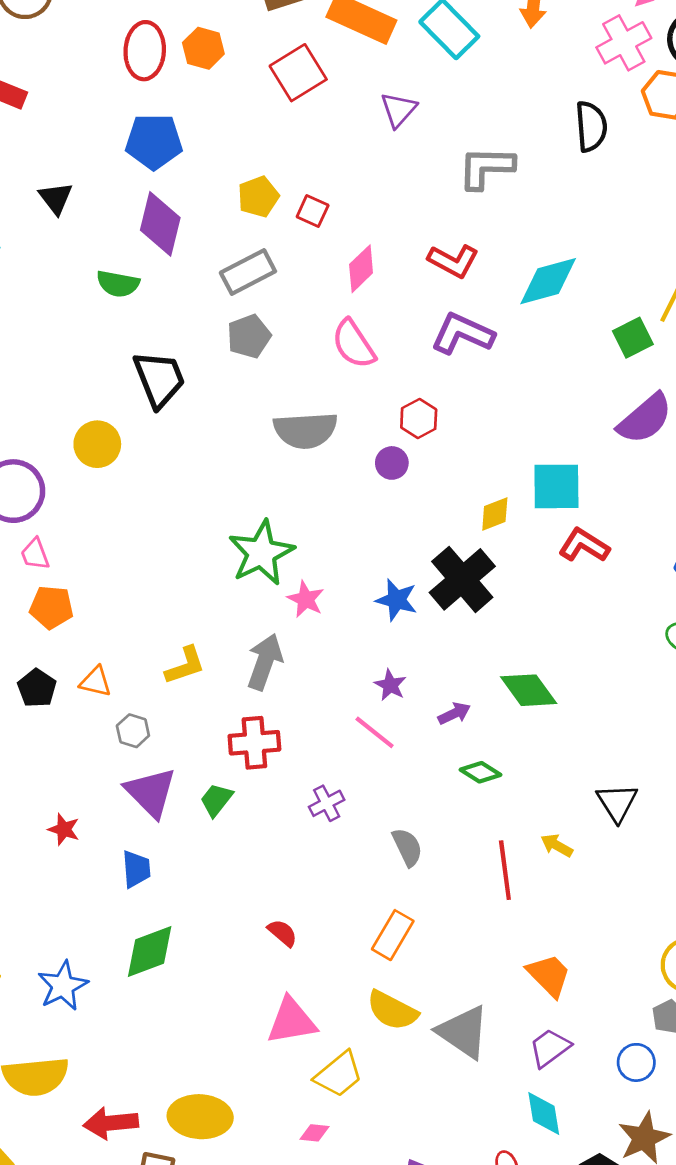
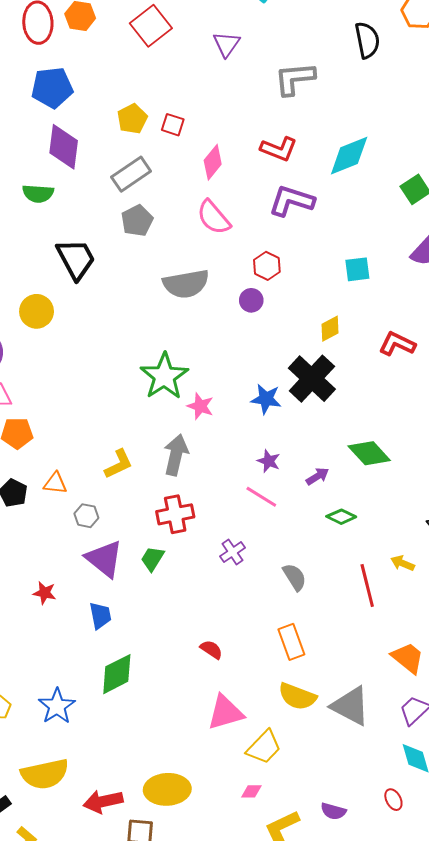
cyan square: (556, 486) -> (357, 269), moved, size x0.7
orange rectangle: (393, 935) -> (291, 642), turned -44

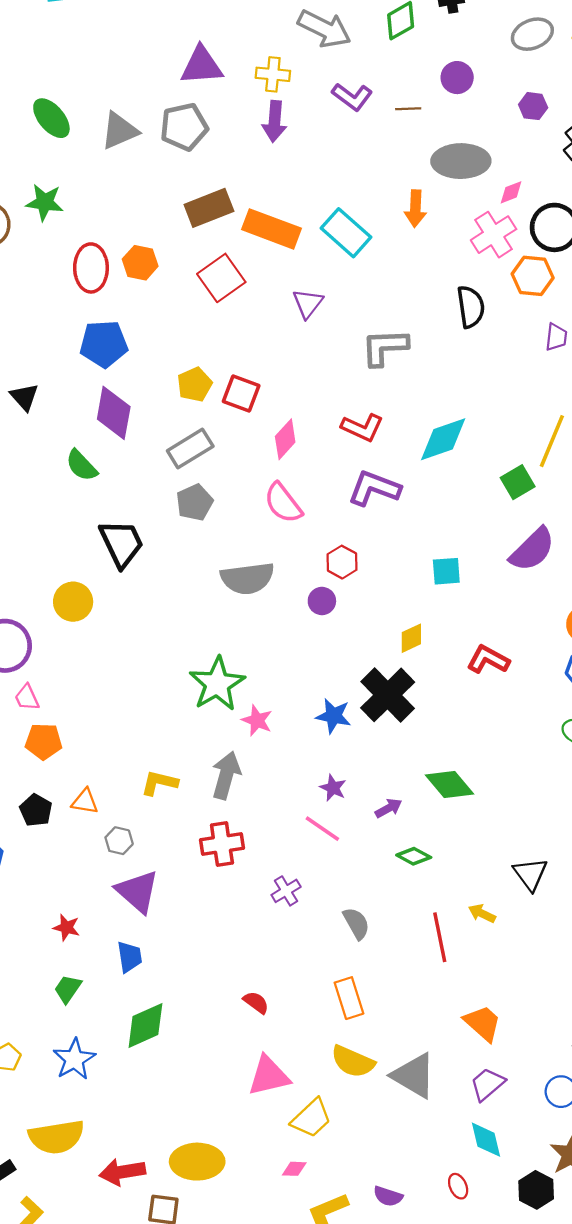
red square: (173, 125) -> (241, 393), size x1.4
green semicircle: (38, 194) -> (81, 465), turned 40
yellow L-shape: (119, 464) -> (159, 783), turned -144
green trapezoid: (152, 559) -> (68, 989), moved

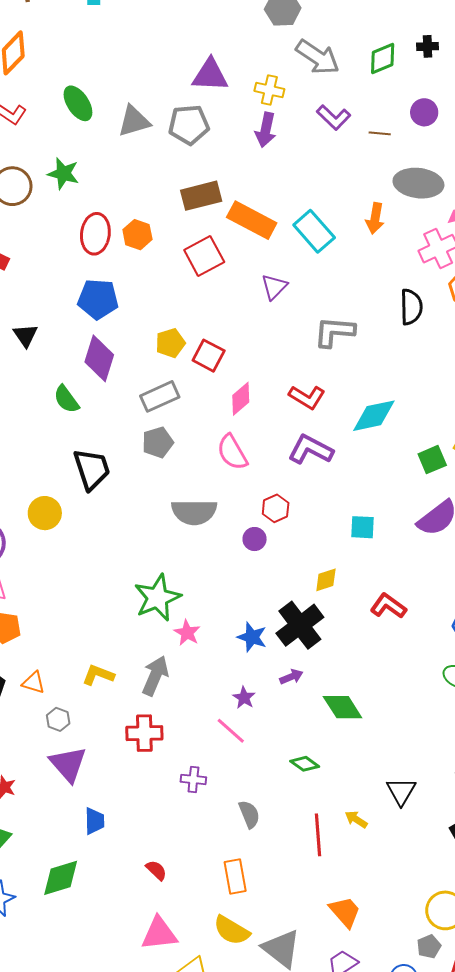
purple arrow: (388, 808) -> (291, 677), moved
purple cross: (286, 891) -> (193, 779), turned 30
blue trapezoid: (130, 957) -> (94, 821), moved

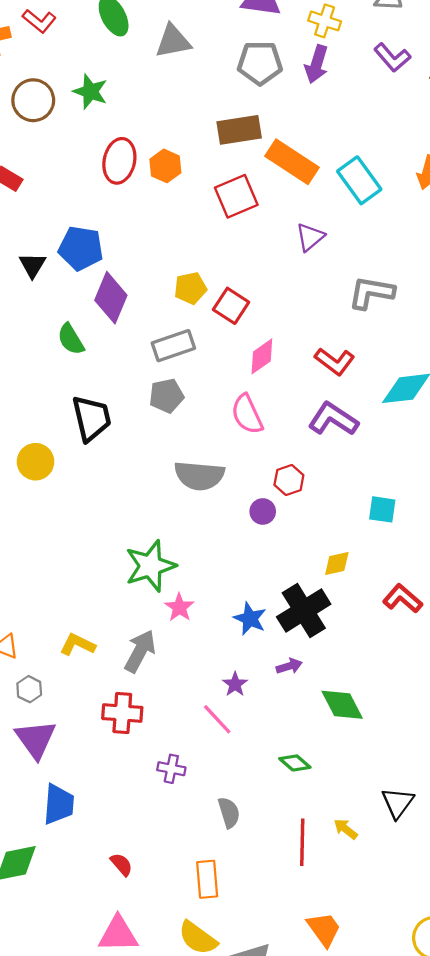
gray pentagon: (189, 125) -> (260, 63), moved
blue pentagon: (98, 299) -> (81, 248), moved
blue trapezoid: (94, 821) -> (59, 804), size x1.4

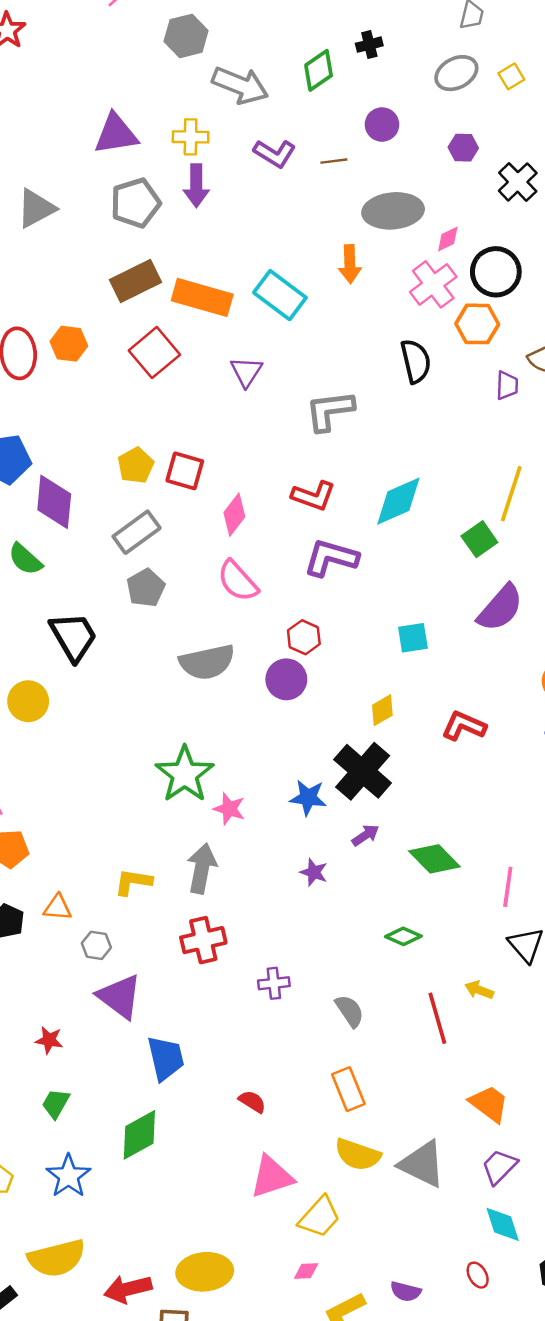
purple circle: (263, 511) -> (286, 679), size x1.4
pink line: (217, 719) -> (508, 887), moved, turned 68

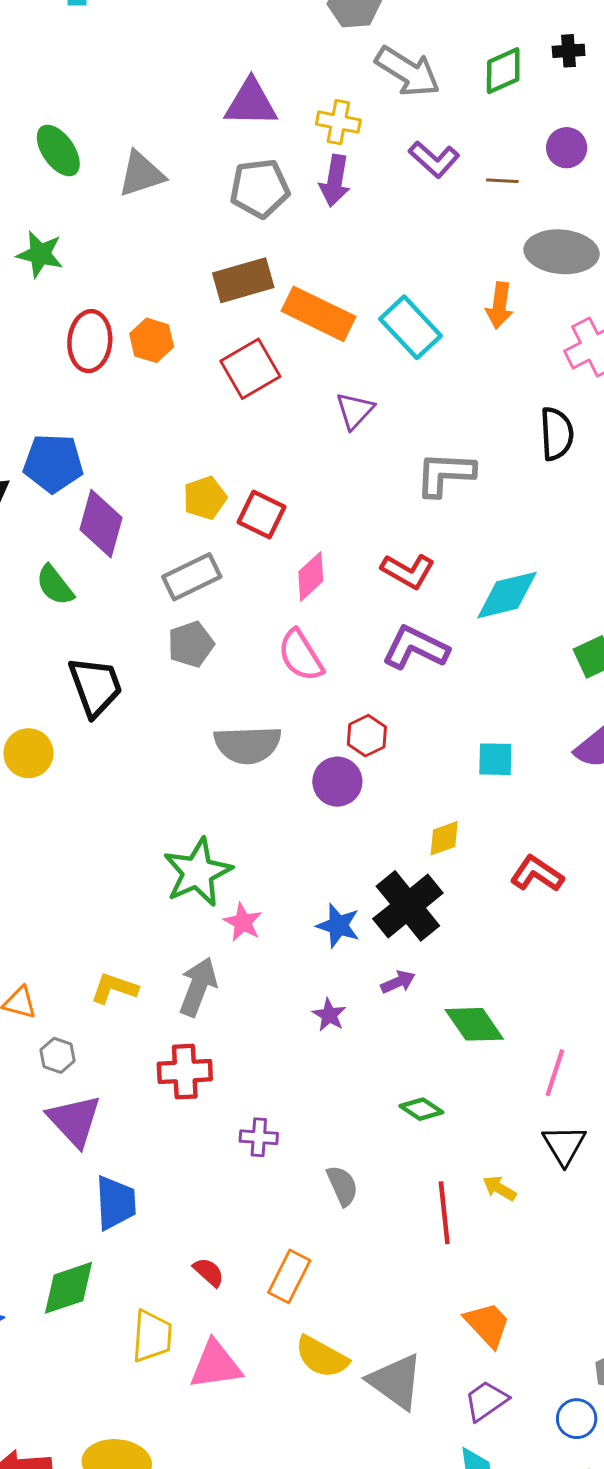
orange rectangle: (348, 1089) -> (289, 1276), moved, turned 39
yellow trapezoid: (319, 1217) -> (152, 1336), moved, turned -48

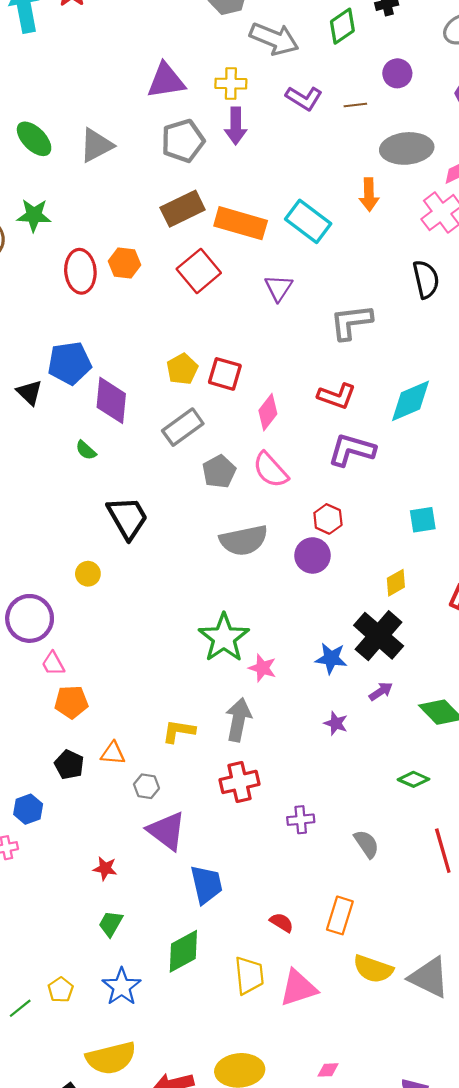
green semicircle: (55, 585) -> (86, 450), size x0.7
gray pentagon: (191, 644) -> (219, 472), moved
yellow circle: (28, 753) -> (88, 574), size x0.7

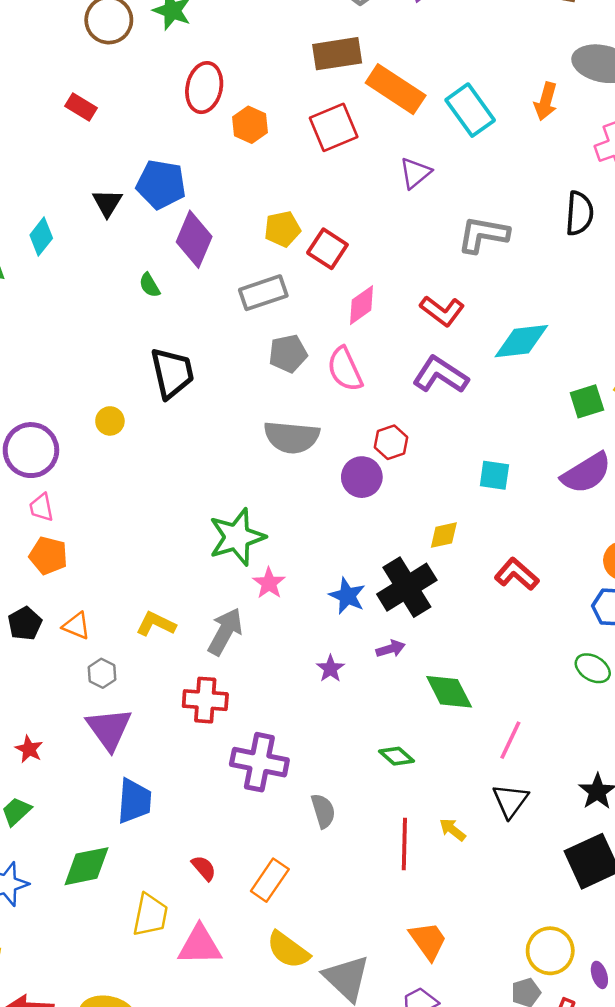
orange hexagon: (124, 263) -> (250, 125), moved
purple cross: (301, 820) -> (259, 762), size x1.8

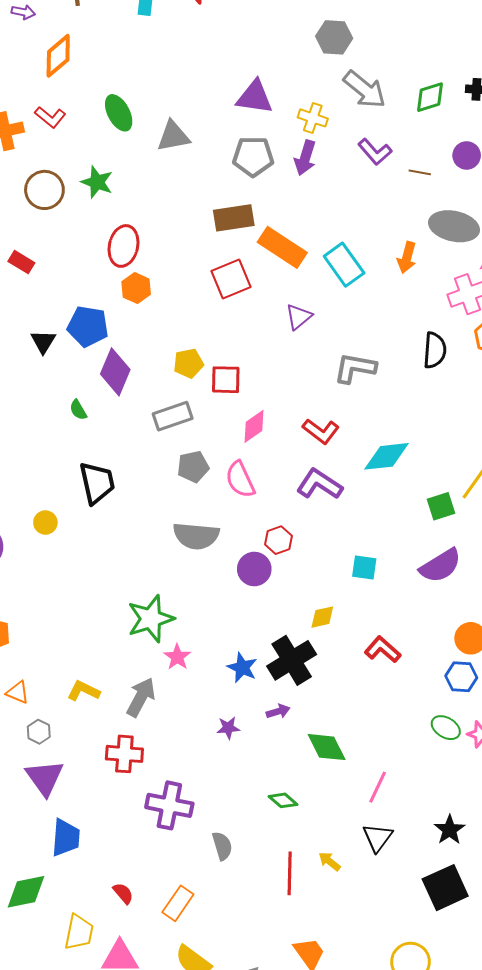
orange hexagon: (250, 125) -> (136, 288), moved
red square: (327, 249) -> (226, 380), turned -32
purple star: (330, 669) -> (228, 728), turned 30

